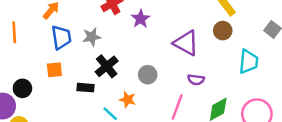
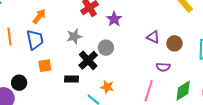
brown circle: (223, 31) -> (175, 43), moved
blue trapezoid: (61, 37) -> (35, 40), moved
purple triangle: (186, 43) -> (153, 37), size x0.6
gray circle: (148, 75) -> (106, 48), moved

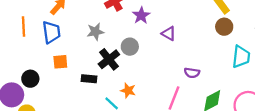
purple triangle: (153, 37) -> (169, 33), moved
brown circle: (175, 43) -> (224, 27), moved

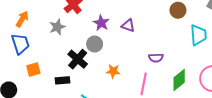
purple star: (141, 15) -> (101, 23), moved
gray star: (95, 32) -> (57, 27), moved
orange star: (128, 91) -> (113, 71), moved

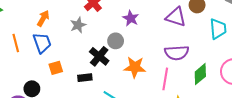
purple star: (101, 23) -> (131, 18), moved
purple triangle: (128, 26) -> (176, 17), moved, size x1.5
purple semicircle: (156, 58) -> (177, 53), size x1.6
orange star: (113, 71) -> (135, 67), size x1.5

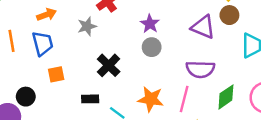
orange arrow: (43, 18) -> (46, 15), turned 35
gray circle: (116, 41) -> (152, 47), moved
orange star: (135, 67) -> (151, 99), moved
black rectangle: (85, 78) -> (90, 99), moved

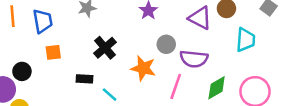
gray circle: (152, 47) -> (166, 44), moved
orange star: (151, 99) -> (143, 68), moved

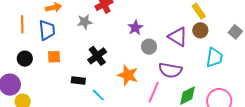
gray circle: (166, 44) -> (149, 47), moved
black circle: (22, 71) -> (25, 59), moved

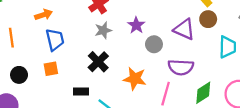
gray star: (85, 22) -> (103, 30), moved
blue trapezoid: (47, 30) -> (55, 40), moved

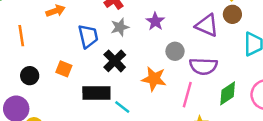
blue trapezoid: (55, 40) -> (88, 36), moved
gray circle: (154, 44) -> (175, 51), moved
orange square: (51, 69) -> (64, 69), turned 32
black rectangle: (81, 92) -> (96, 93), size x1.6

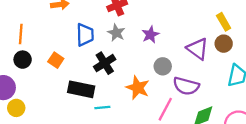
gray star: (120, 27) -> (116, 33), turned 30
orange line: (21, 36) -> (21, 34), moved
cyan line: (122, 107) -> (102, 107), turned -56

